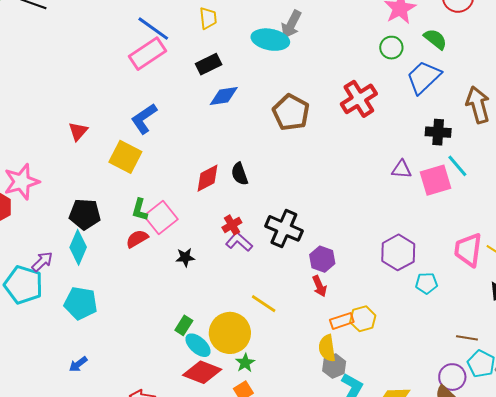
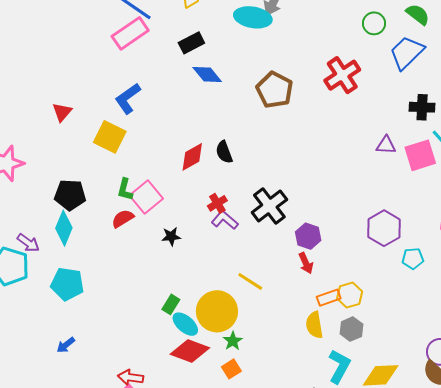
blue diamond: (224, 96) -> (207, 74), turned 60
black cross: (284, 228) -> (269, 206), turned 30
purple arrow: (42, 262) -> (28, 243), turned 80
gray hexagon: (334, 366) -> (351, 329), moved

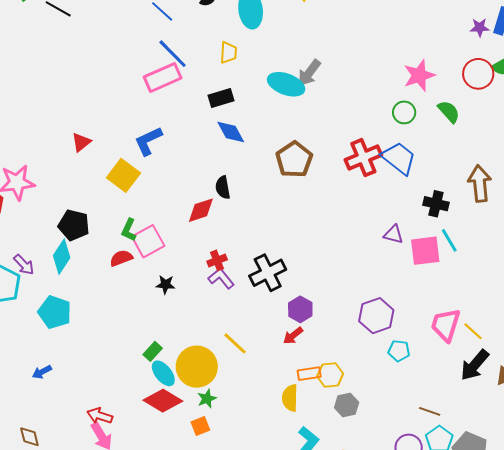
blue trapezoid: (407, 53) -> (399, 158), moved, turned 72
black semicircle: (224, 152) -> (223, 187), moved
red arrow: (306, 263) -> (293, 336), turned 65
gray hexagon: (351, 329) -> (347, 405), moved

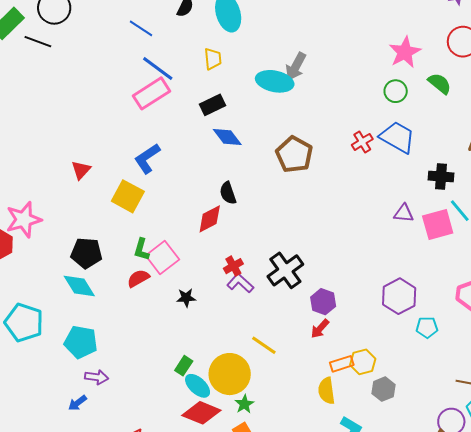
red cross: (363, 158) -> (362, 142), size x0.6
cyan diamond: (62, 257) -> (79, 286), turned -56
purple arrow: (24, 265) -> (97, 377), moved, turned -30

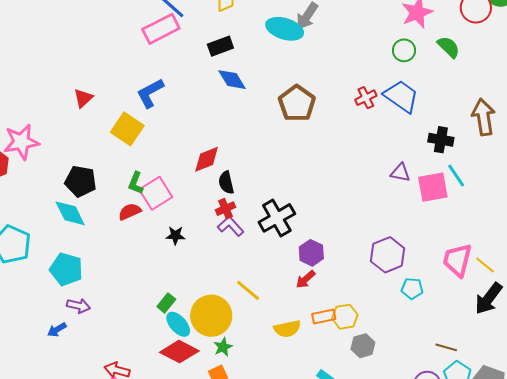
black semicircle: (228, 193) -> (226, 183), moved
yellow semicircle: (327, 391) -> (287, 329), moved, turned -100

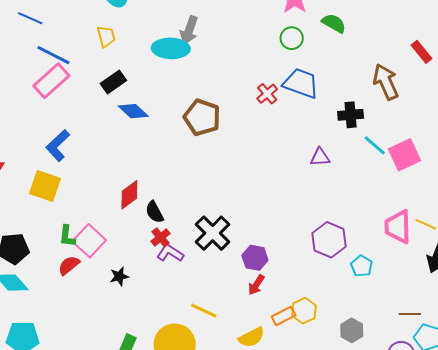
pink square: (433, 187) -> (405, 155), moved
cyan pentagon: (412, 289) -> (362, 266), turned -30
gray hexagon: (363, 346) -> (352, 330), moved

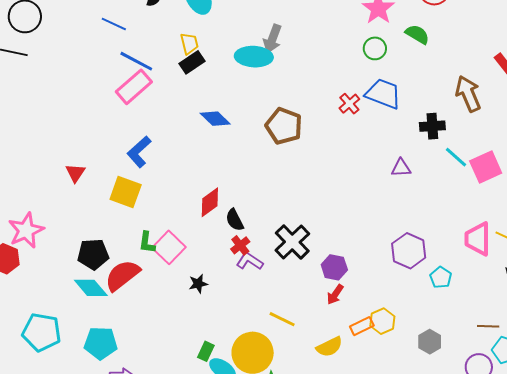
black rectangle: (113, 82) -> (192, 62), moved
red semicircle: (69, 265) -> (122, 275), moved, size x1.6

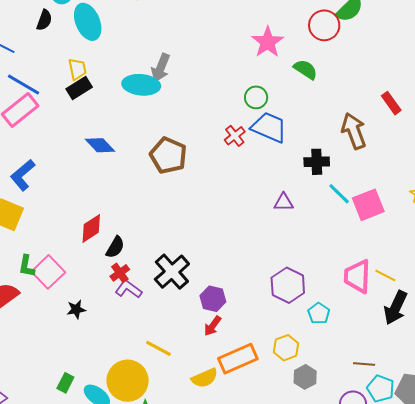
green circle: (375, 48) -> (256, 97), moved
black semicircle: (235, 220) -> (115, 247), turned -125
yellow hexagon: (382, 321) -> (286, 348), moved
orange rectangle: (362, 326) -> (238, 359), size x1.6
green rectangle: (206, 351) -> (65, 383), moved

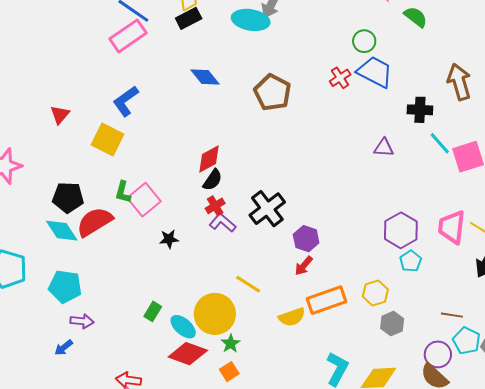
red diamond: (91, 228) -> (209, 159), moved
purple hexagon: (288, 285) -> (401, 230), moved

